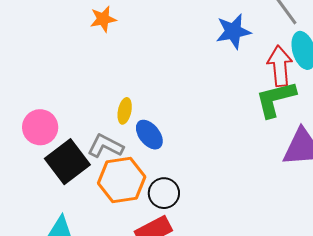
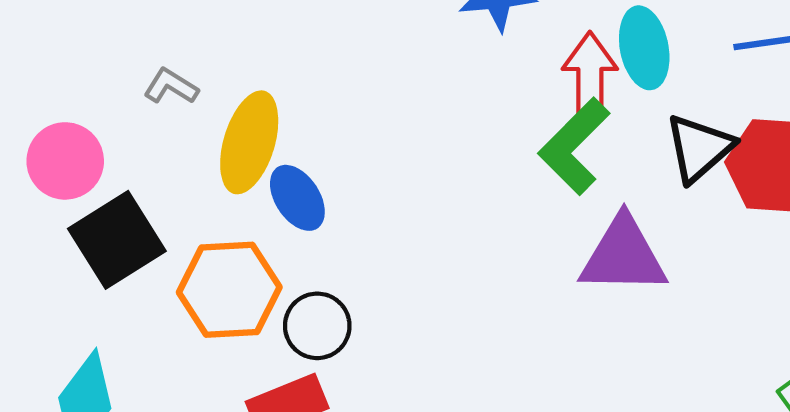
green L-shape: (276, 99) -> (574, 146), turned -36
yellow ellipse: (125, 111) -> (249, 142), size x1.8
gray L-shape: (106, 146) -> (171, 86), moved, size x0.7

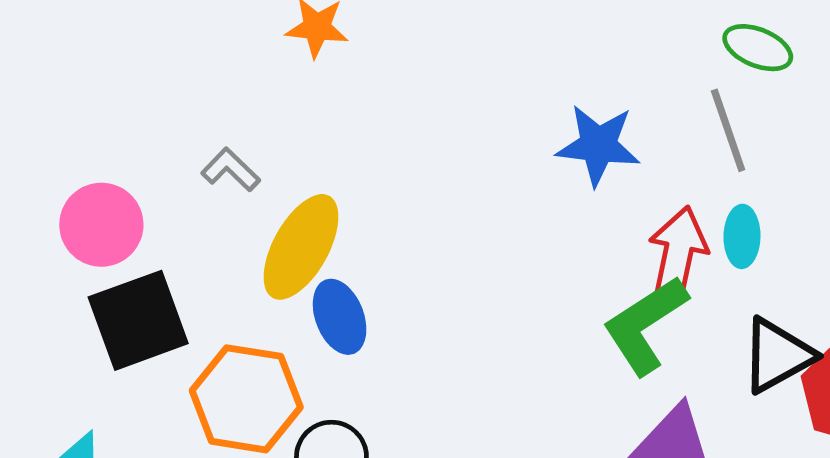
cyan ellipse: (644, 48) -> (742, 236), size x0.7

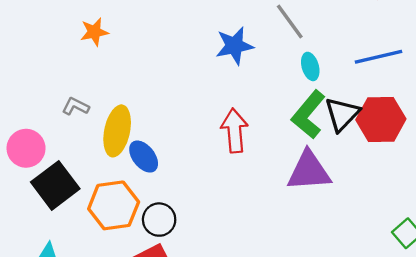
red arrow: (678, 255) -> (235, 131), moved
green L-shape: (645, 325) -> (308, 115), moved

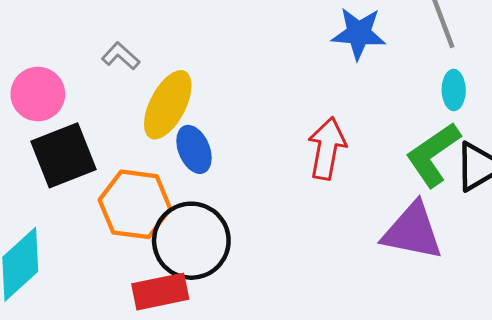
black circle: (159, 220) -> (191, 241), size x1.6

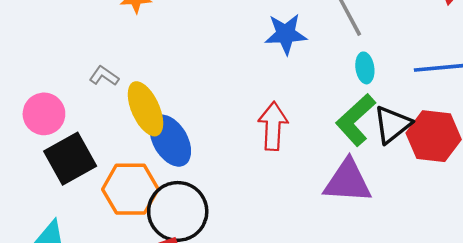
yellow ellipse: (168, 105) -> (145, 109), turned -44
blue ellipse: (194, 149) -> (170, 141), size x1.4

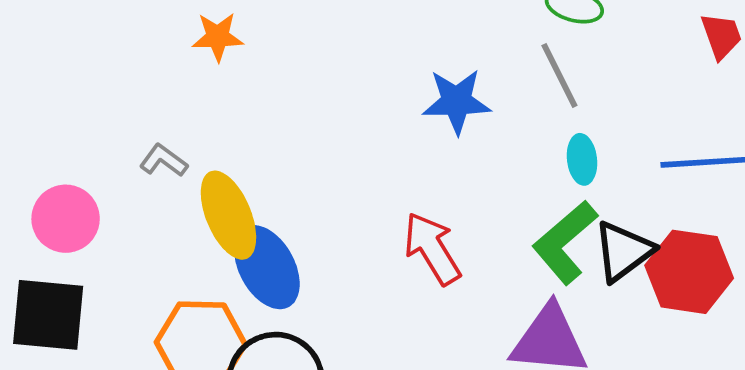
red arrow: (273, 126) -> (432, 248), turned -36
black square: (70, 159) -> (48, 315), moved, turned 33

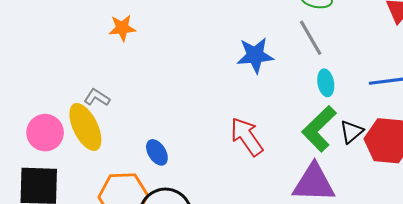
yellow ellipse: (228, 215) -> (85, 127), moved
black triangle: (623, 251) -> (351, 132), size x0.7
blue ellipse: (267, 267) -> (157, 152), size x0.6

